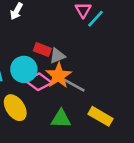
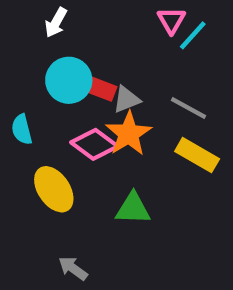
cyan circle: (24, 69) -> (69, 80), moved
gray line: (75, 85) -> (188, 108), moved
yellow rectangle: (100, 116) -> (197, 155), moved

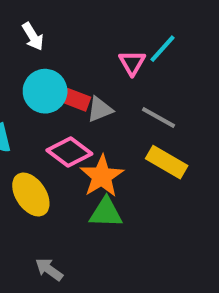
pink triangle: (171, 20) -> (132, 63), moved
white arrow: (56, 23) -> (33, 36), turned -60
orange star: (129, 134) -> (102, 176), moved

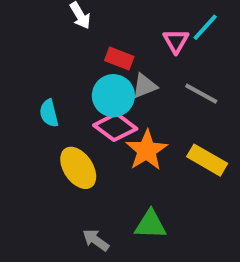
cyan circle: (45, 91) -> (113, 96), moved
red rectangle: (75, 99) -> (119, 59), moved
yellow rectangle: (167, 162) -> (207, 160), moved
green triangle: (106, 213) -> (150, 225), moved

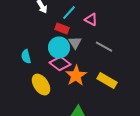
cyan line: (205, 27) -> (69, 13), moved
pink triangle: (176, 41) -> (91, 20), turned -32
gray triangle: (145, 86) -> (75, 43), turned -40

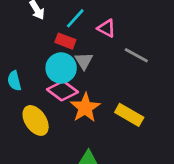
gray line: (104, 47) -> (136, 55), moved

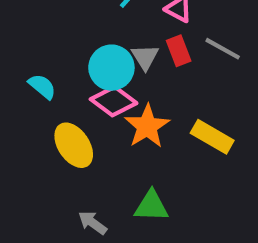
red rectangle: (65, 41) -> (179, 51), moved, turned 48
cyan semicircle: (14, 81) -> (42, 86), turned 144

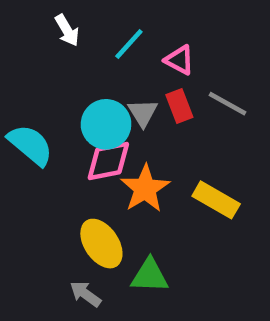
cyan semicircle: (42, 86) -> (30, 145), size x1.5
pink diamond: (114, 101) -> (108, 161), turned -48
yellow ellipse: (74, 145) -> (101, 244), moved

